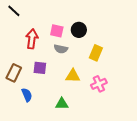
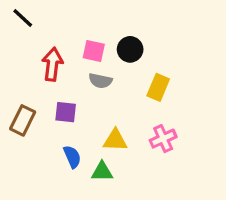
yellow triangle: (73, 76) -> (115, 140), moved
blue semicircle: (27, 95) -> (72, 157), moved

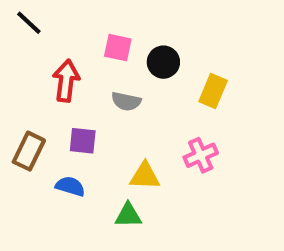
pink square: (94, 51) -> (118, 48), moved
yellow rectangle: (158, 87) -> (213, 91), moved
pink cross: (163, 139) -> (201, 155), moved
blue semicircle: (72, 157) -> (70, 186), moved, turned -50

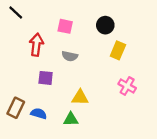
black circle: (163, 62) -> (105, 25), moved
brown rectangle: (29, 151) -> (16, 108), moved
pink cross: (201, 155) -> (127, 86), moved, turned -36
blue semicircle: (70, 186) -> (39, 114), moved

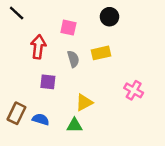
black circle: (105, 25) -> (109, 17), moved
yellow rectangle: (118, 50) -> (101, 53), moved, turned 54
gray semicircle: (70, 56) -> (73, 59), turned -119
yellow triangle: (80, 97) -> (84, 102), turned -30

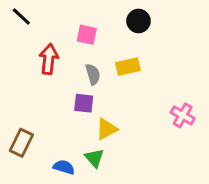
purple square: (48, 82) -> (84, 103), moved
pink cross: (134, 90) -> (183, 115), moved
blue semicircle: (41, 119) -> (64, 167), moved
green triangle: (74, 125) -> (94, 158), turned 49

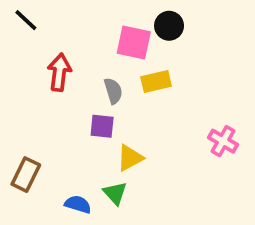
pink square: (87, 35) -> (134, 42), moved, size x1.4

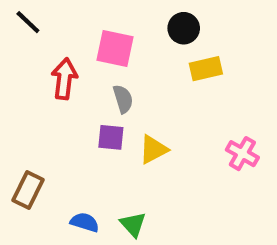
pink square: (134, 42) -> (115, 48), moved
yellow rectangle: (156, 82) -> (206, 69), moved
yellow triangle: (130, 158) -> (153, 150), moved
green triangle: (115, 193) -> (133, 224), moved

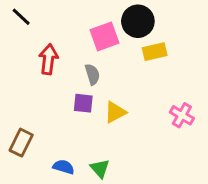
black circle: (184, 28) -> (138, 21), size x1.4
pink square: (115, 48) -> (105, 36), moved, turned -32

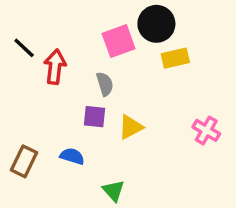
black line: (21, 17) -> (24, 48), moved
blue semicircle: (64, 167) -> (72, 156), moved

